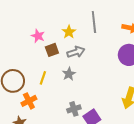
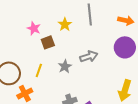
gray arrow: (76, 52) -> (89, 56), moved

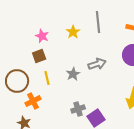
brown square: (48, 42) -> (39, 56), moved
yellow line: (39, 70) -> (47, 78), turned -32

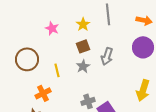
brown square: (39, 56) -> (83, 46), moved
gray arrow: (97, 64) -> (107, 56), turned 126
brown circle: (17, 81) -> (27, 59), moved

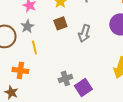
gray star: (83, 66) -> (27, 26), moved
orange cross: (43, 93) -> (20, 70), turned 35

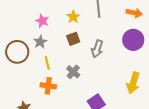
orange cross: (20, 70) -> (48, 86), moved
gray cross: (65, 78) -> (73, 72), moved, turned -32

